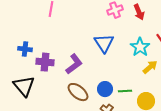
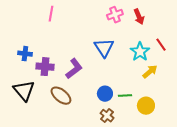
brown ellipse: (78, 92) -> (61, 96), moved

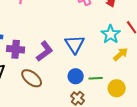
blue triangle: (104, 48) -> (75, 44), moved

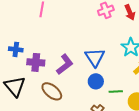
blue circle: (76, 76) -> (96, 81), moved

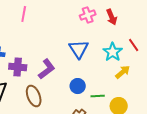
blue triangle: (95, 57) -> (79, 49), moved
brown ellipse: (52, 91) -> (34, 96), turned 30

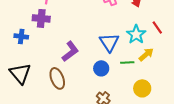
blue triangle: (79, 49) -> (109, 42), moved
purple cross: (18, 67) -> (41, 18), moved
green line: (98, 96) -> (127, 62), moved

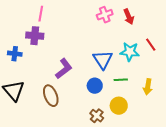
cyan star: (136, 34) -> (130, 52), turned -30
yellow arrow: (146, 54) -> (148, 87), moved, turned 140
yellow circle: (142, 88) -> (119, 106), moved

